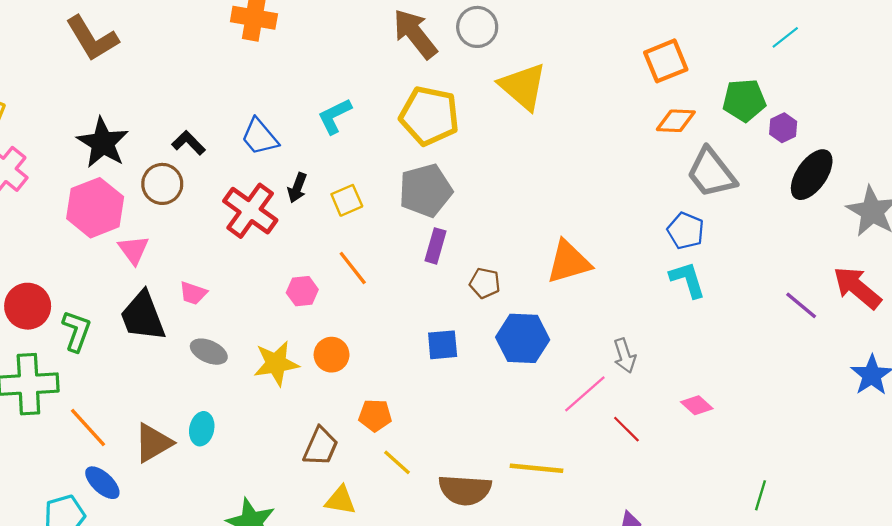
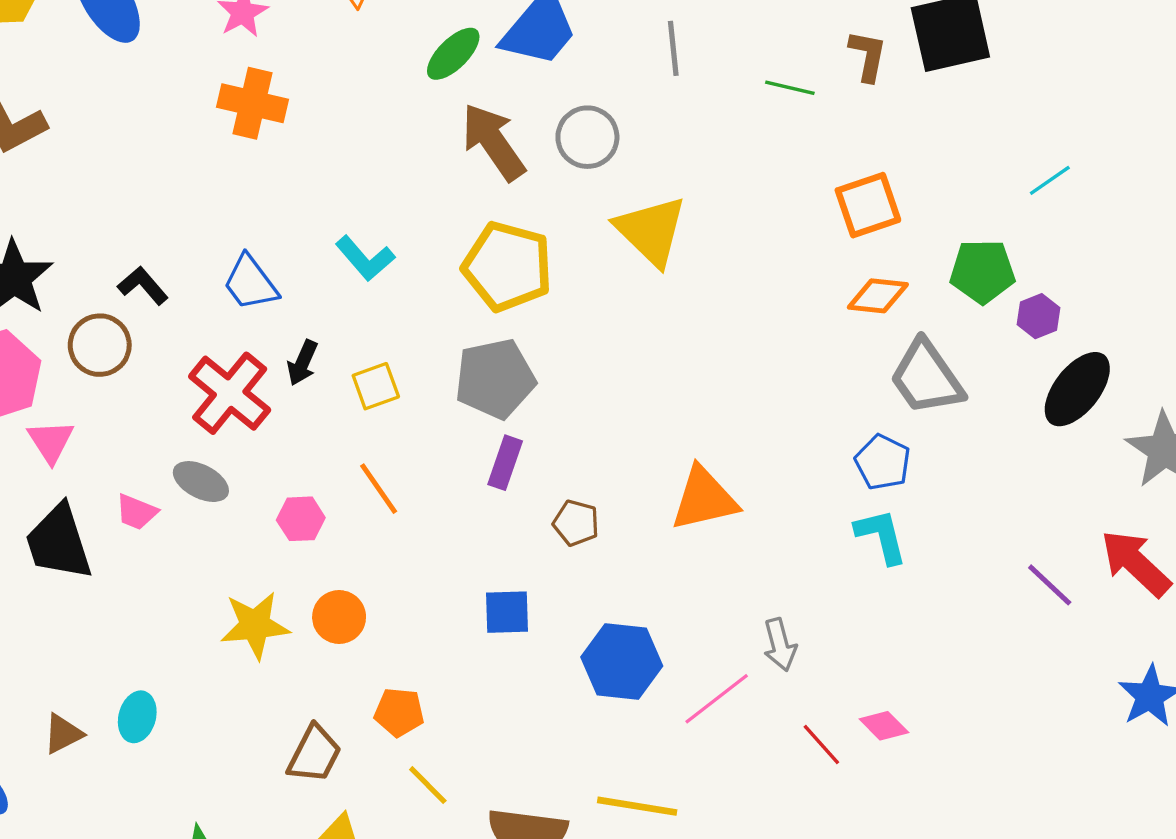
cyan L-shape: (335, 116) -> (365, 258), turned -108
blue hexagon: (523, 338) -> (622, 662), moved
gray ellipse: (209, 352) -> (201, 482), moved
red line: (626, 429) -> (821, 745), moved
brown triangle: (153, 443) -> (63, 734), size x0.7

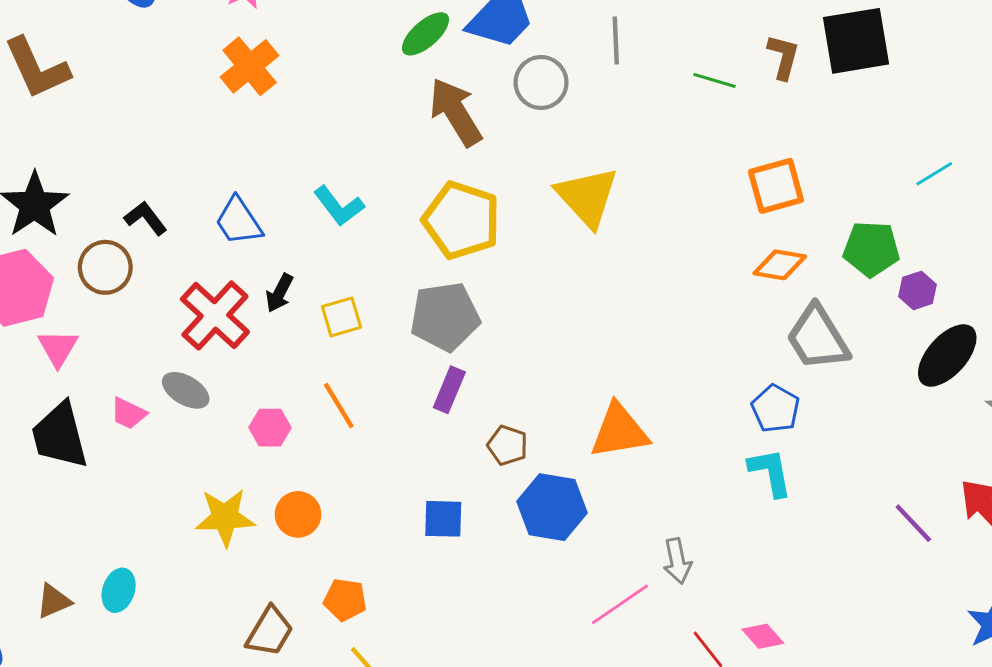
orange cross: (252, 103) -> (250, 66), turned 34
gray circle: (587, 137) -> (541, 82), moved
blue hexagon: (622, 662) -> (552, 507), moved

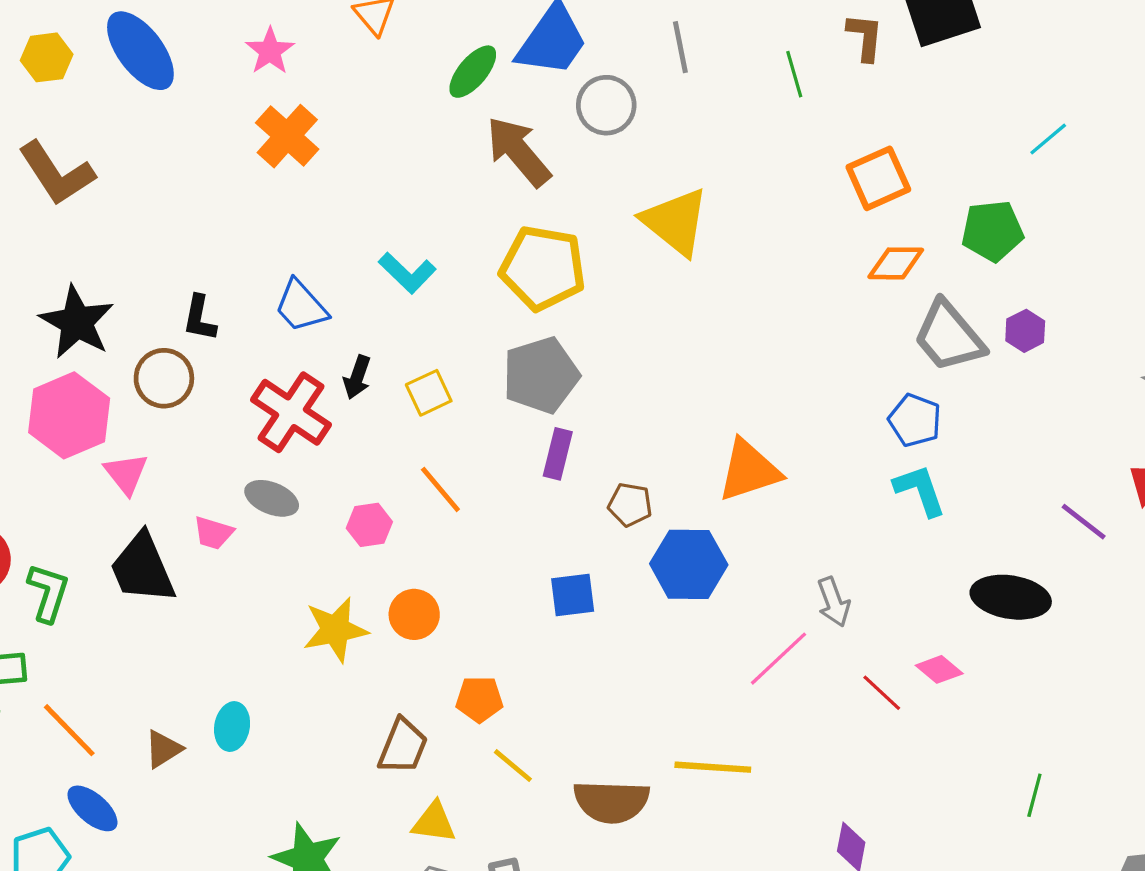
green line: (714, 80) -> (794, 74), turned 66
black L-shape: (146, 218) -> (200, 318), turned -123
purple hexagon: (918, 290) -> (1025, 331), moved
black ellipse: (947, 355) -> (1011, 597), moved, turned 66

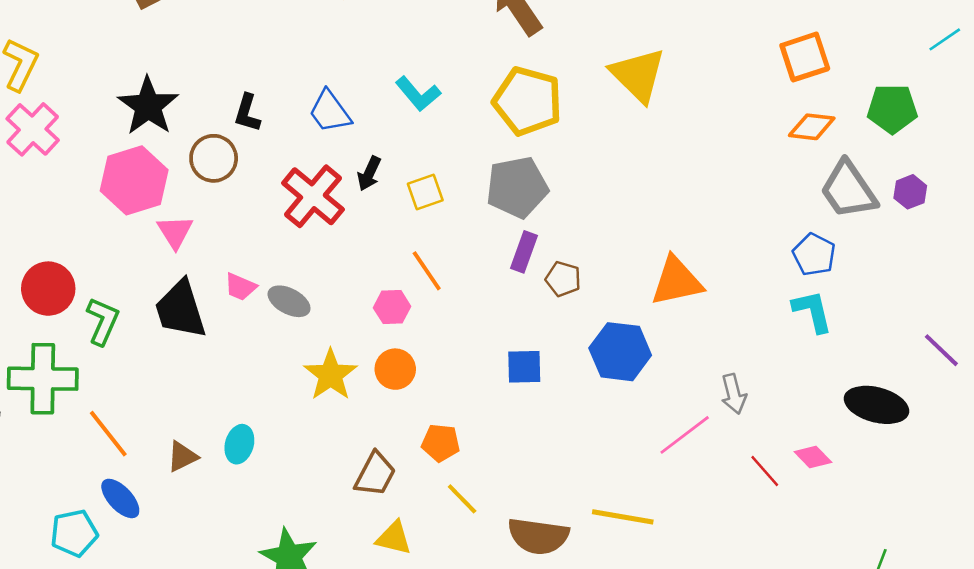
gray ellipse: (272, 498) -> (289, 301), moved
brown pentagon: (630, 505) -> (563, 279), moved
pink hexagon: (369, 525) -> (392, 307), moved
yellow star: (335, 630) -> (331, 375), turned -30

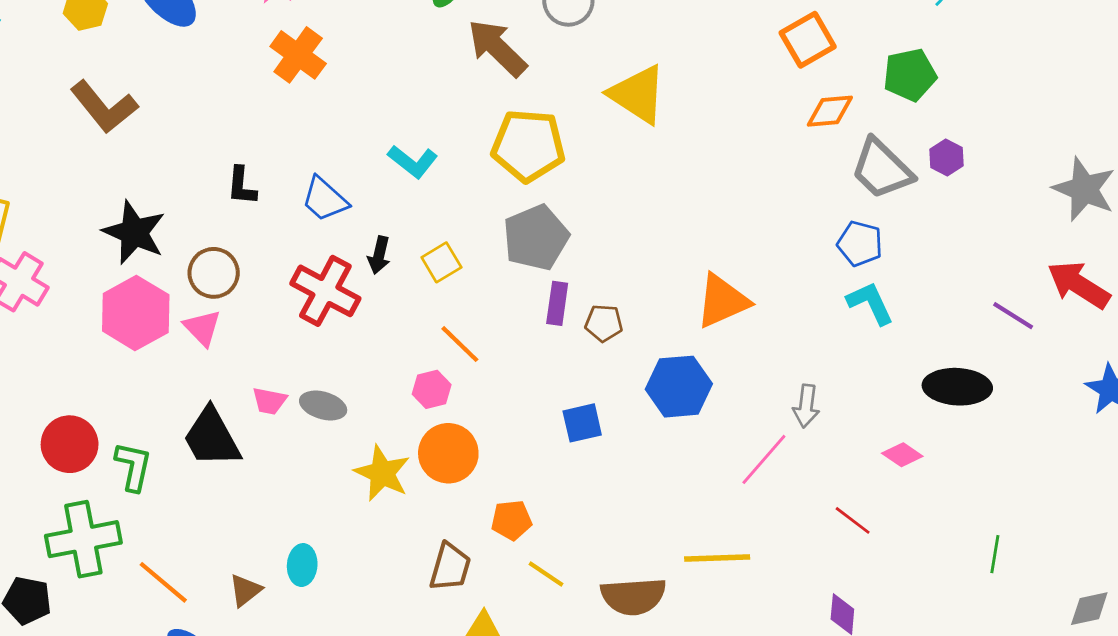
black L-shape: (247, 113) -> (242, 186), moved
pink triangle: (175, 232) -> (202, 328), moved
orange circle: (395, 369) -> (448, 453), size x1.4
gray arrow: (734, 394) -> (806, 406), turned 33
red line: (765, 471) -> (853, 520), moved

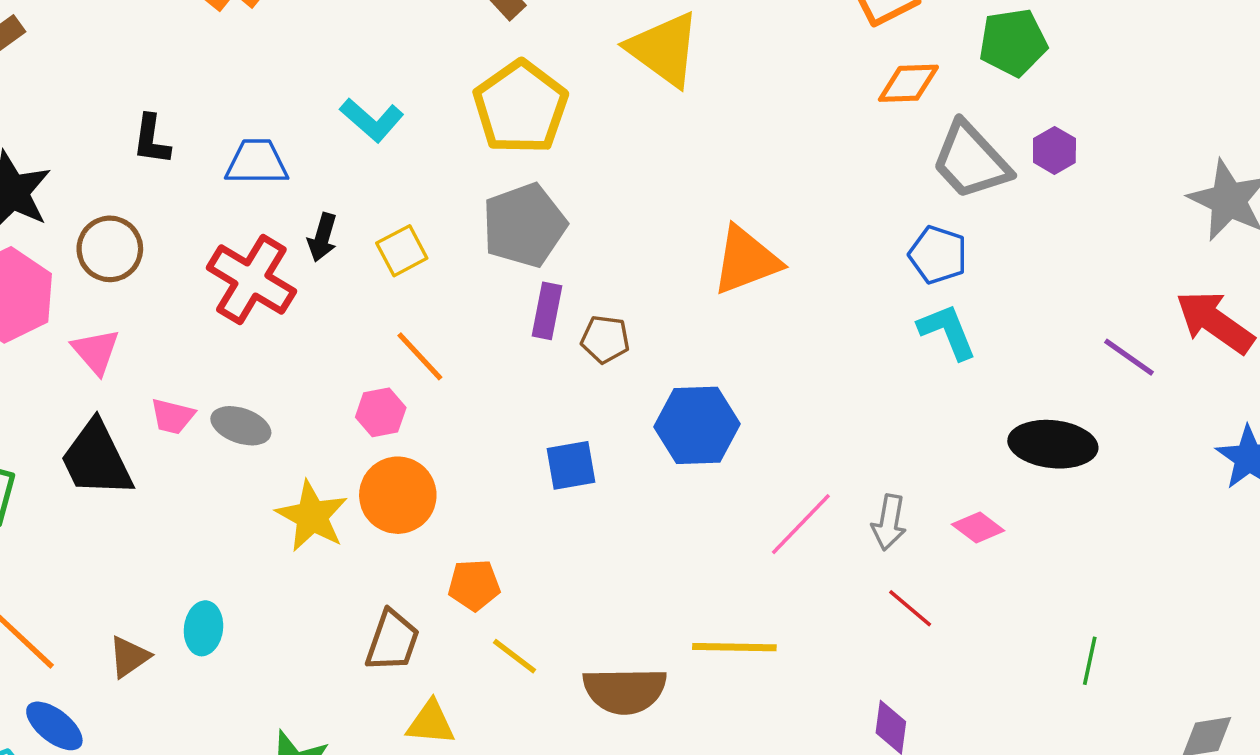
yellow pentagon: (528, 146) -> (521, 107), turned 30
blue trapezoid: (325, 199) -> (257, 162), turned 135
orange triangle: (722, 301) -> (746, 260), moved
pink triangle: (202, 328) -> (96, 351), moved
gray arrow: (806, 406) -> (889, 522), moved

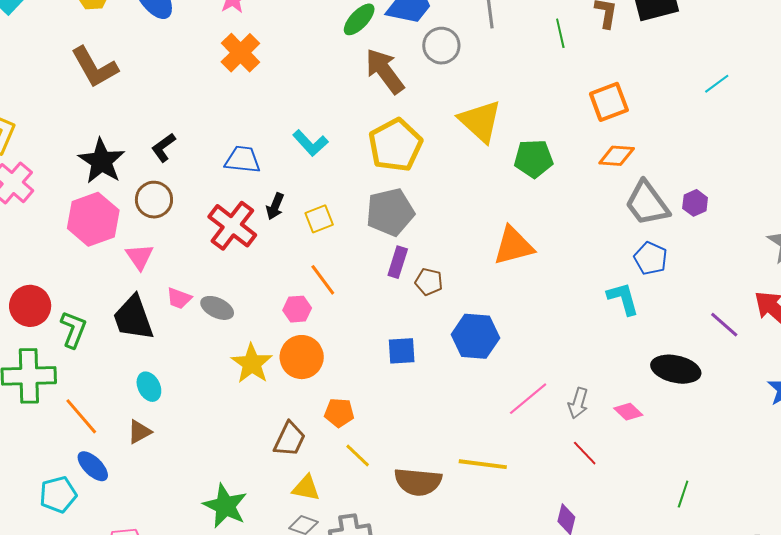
green pentagon: (1013, 42) -> (534, 159), moved
black L-shape: (151, 140) -> (163, 147), moved, turned 40
blue pentagon: (938, 255) -> (651, 258), moved
cyan ellipse: (203, 628) -> (149, 387), moved, turned -40

